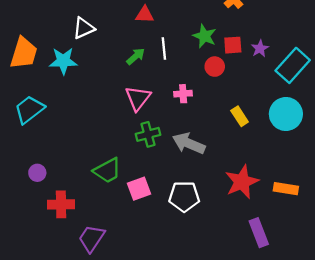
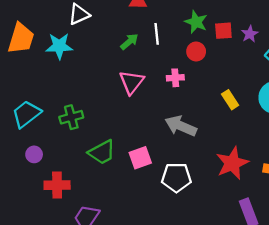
red circle: (215, 67) -> (196, 51), moved
cyan trapezoid: (29, 109) -> (26, 114), moved
green cross: (148, 134) -> (71, 117), moved
pink square: (139, 189) -> (140, 158), moved

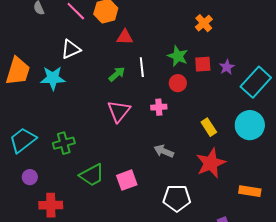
gray arrow: (181, 126) -> (164, 151), size x0.7
red star: (232, 163) -> (211, 163), moved
white pentagon: (176, 177) -> (177, 198), moved

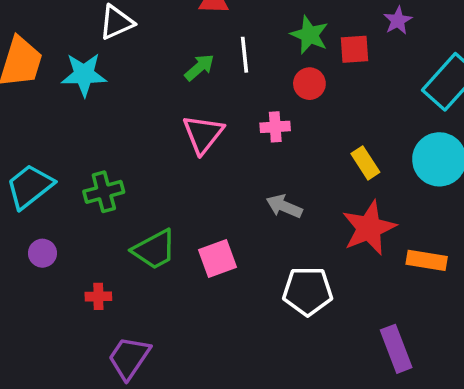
purple star: (227, 67) -> (398, 20), moved
orange rectangle: (250, 191) -> (427, 260), moved
red cross: (51, 205) -> (98, 296), moved, size x0.6

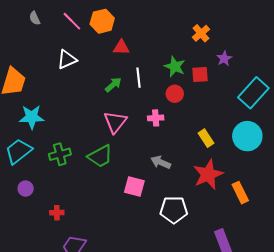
cyan star: (84, 75) -> (32, 117), moved
green trapezoid: (154, 250) -> (100, 156), moved
pink square: (217, 259) -> (134, 186), moved, turned 35
orange rectangle: (427, 260) -> (240, 193), turned 55

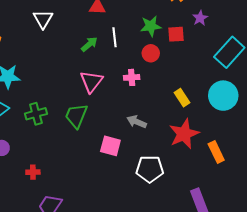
white triangle: (67, 59) -> (43, 19), turned -35
green star: (175, 67) -> (151, 26), turned -30
green trapezoid: (100, 156) -> (76, 116), turned 140

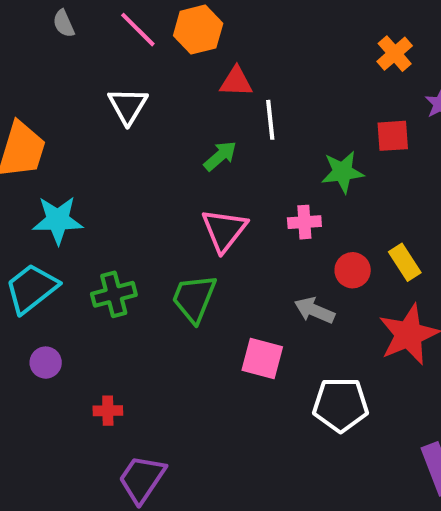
green star: (151, 26) -> (343, 172), moved
white line: (114, 37) -> (270, 120), moved
red circle: (151, 53) -> (353, 270), moved

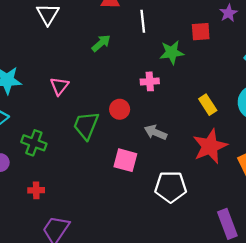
white line: (270, 120) -> (143, 21), moved
pink triangle: (224, 230) -> (59, 86), moved, size x0.7
red circle: (353, 270) -> (120, 109), moved
green cross: (114, 294) -> (34, 143), moved, turned 35

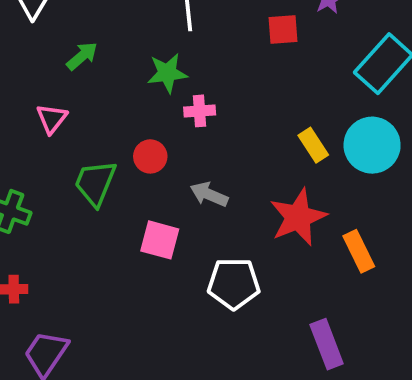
green arrow: (101, 43) -> (82, 56), moved
green star: (172, 52) -> (167, 73), moved
yellow rectangle: (208, 105) -> (313, 145), moved

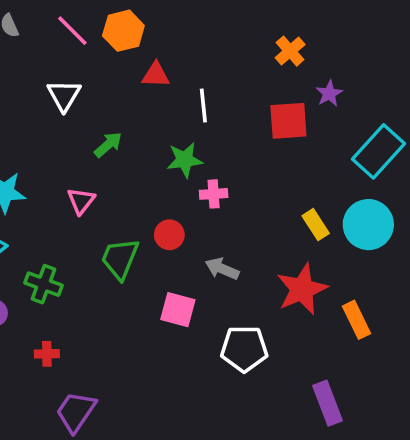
red square: (283, 29) -> (288, 121), size x1.4

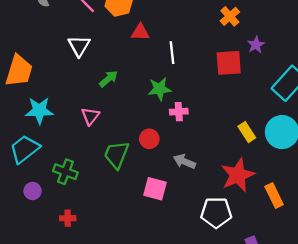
white pentagon: (244, 349) -> (216, 213), moved

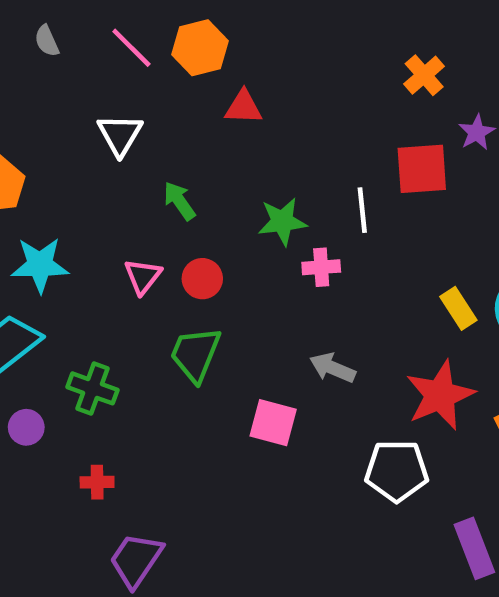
white line: (172, 53) -> (362, 210), moved
green arrow: (108, 79) -> (179, 201), turned -84
red circle: (149, 139) -> (202, 279), moved

